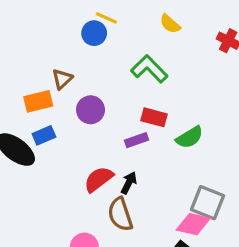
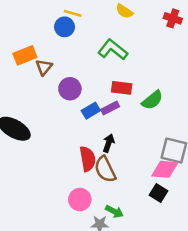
orange rectangle: (38, 101) -> (25, 55), moved
blue rectangle: (44, 135) -> (91, 111), moved
red semicircle: (99, 179) -> (88, 159), moved, turned 125

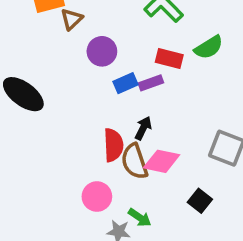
green semicircle: (152, 100) -> (209, 47), moved
pink diamond: (165, 169) -> (162, 161), moved

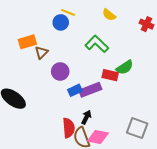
red rectangle: (169, 59) -> (110, 75), moved
purple rectangle: (151, 83) -> (90, 90), size x1.5

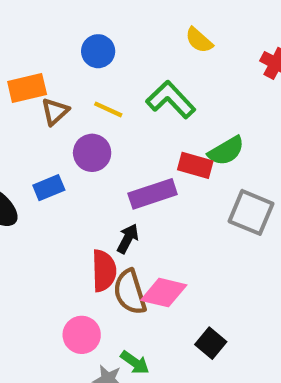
yellow line: (68, 12) -> (108, 109), moved
blue rectangle: (75, 90) -> (49, 188), moved
black arrow: (86, 117) -> (128, 239), moved
gray square: (137, 128) -> (251, 212), moved

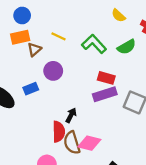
yellow semicircle: (199, 40) -> (118, 16), moved
blue circle: (98, 51) -> (22, 16), moved
yellow line: (108, 109) -> (59, 36), moved
green semicircle: (226, 151) -> (127, 47), moved
purple rectangle: (153, 194) -> (105, 94), moved

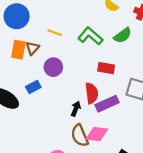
blue circle: (22, 16) -> (17, 16), size x1.5
orange rectangle: (20, 37) -> (18, 50), moved, turned -60
purple rectangle: (105, 94) -> (107, 104), moved
red semicircle: (59, 132) -> (92, 93), moved

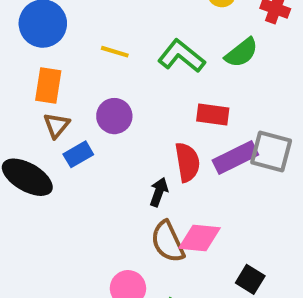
brown triangle: (32, 48) -> (57, 125), moved
purple rectangle: (107, 104) -> (235, 158), moved

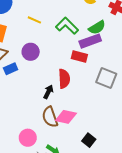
purple rectangle: (235, 158) -> (90, 41), moved

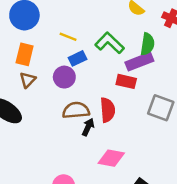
green semicircle: (97, 27) -> (147, 44), turned -48
blue rectangle: (11, 69) -> (78, 58), moved
brown semicircle: (50, 117) -> (76, 110), moved, turned 105

